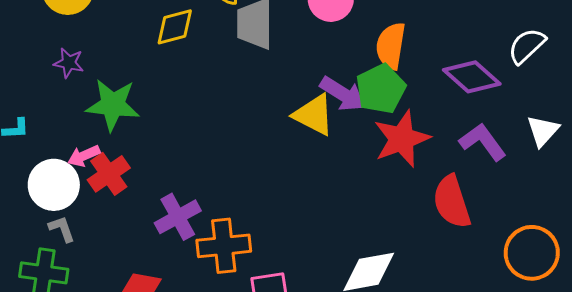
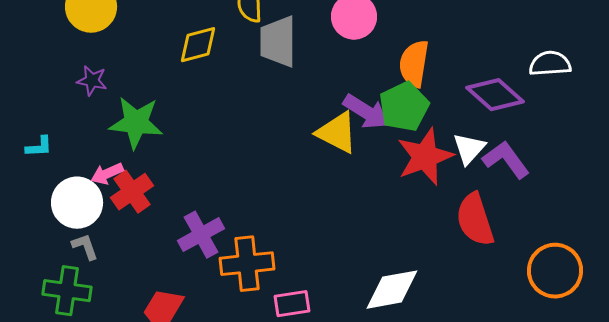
white semicircle: (527, 46) -> (550, 64), turned 39
white triangle: (543, 131) -> (469, 149), moved

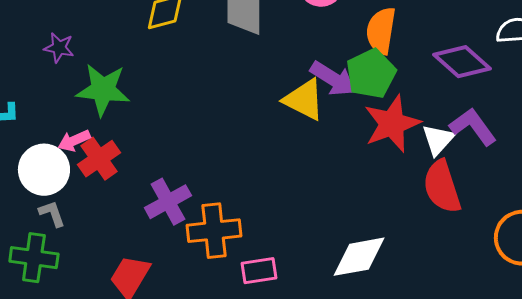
white triangle: (469, 149) -> (438, 140), moved

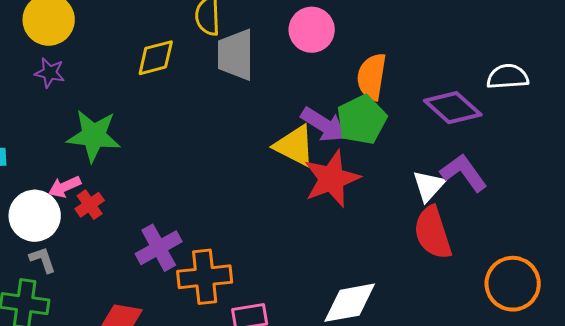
purple star: (59, 48) -> (50, 73), moved
red star: (392, 124) -> (332, 179), moved
red cross: (99, 159) -> (90, 205), size x0.7

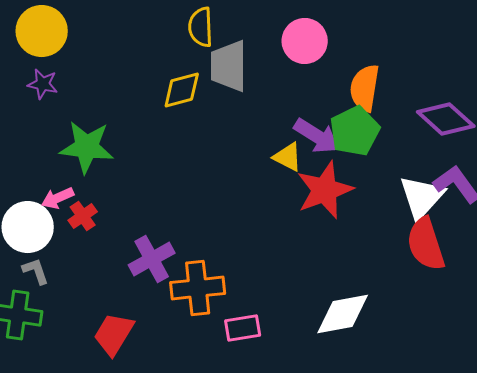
yellow diamond: (156, 58) -> (182, 90), moved
yellow triangle: (295, 146) -> (288, 157), size x0.7
white triangle: (429, 186) -> (422, 197), size x1.4

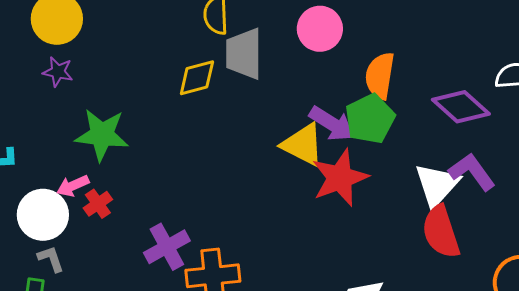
yellow triangle: (288, 157) -> (303, 145), size x1.5

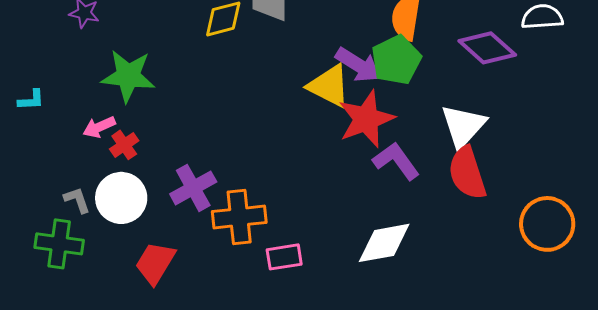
purple L-shape: (472, 172) -> (396, 161), moved
white circle: (43, 215) -> (121, 198), moved

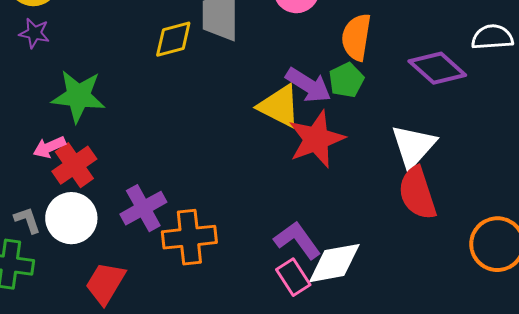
green pentagon: (396, 60) -> (346, 80), size x0.7
red cross: (124, 145) -> (74, 165), size x1.5
purple L-shape: (396, 161) -> (297, 240), moved
pink rectangle: (284, 257) -> (293, 277), moved, turned 66

